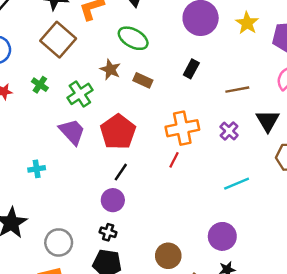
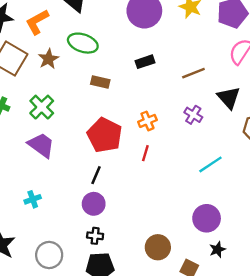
black rectangle: (191, 69) -> (145, 62), turned 54
brown star: (110, 70) -> (48, 59), moved, turned 30
orange cross: (182, 128) -> (147, 121), size x0.6
red pentagon: (118, 132) -> (105, 135), moved
cyan cross: (37, 169) -> (33, 199), moved

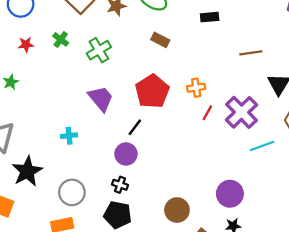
black rectangle: (145, 62) -> (210, 17), moved
purple cross: (193, 115) -> (241, 112), moved, size x1.8
purple trapezoid: (41, 145) -> (101, 98), moved
red line: (145, 153) -> (207, 113), moved
cyan line: (210, 164) -> (262, 146), moved

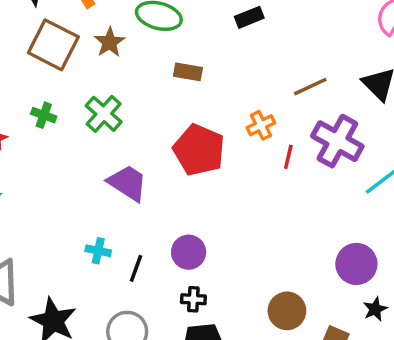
brown line: (251, 53) -> (310, 87), moved
black line: (135, 127) -> (136, 268), moved
cyan cross: (69, 136) -> (98, 251), turned 35

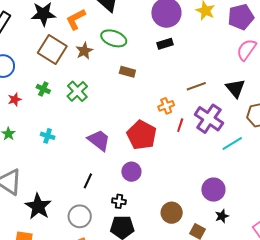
red pentagon: (199, 150) -> (142, 135), moved
purple trapezoid: (128, 183) -> (99, 140), moved
cyan cross: (98, 251) -> (48, 136), moved
purple circle: (189, 252) -> (131, 172), moved

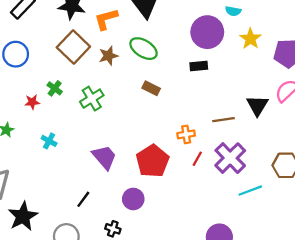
black triangle: (235, 88) -> (257, 105), moved
red star: (15, 99) -> (32, 102), moved

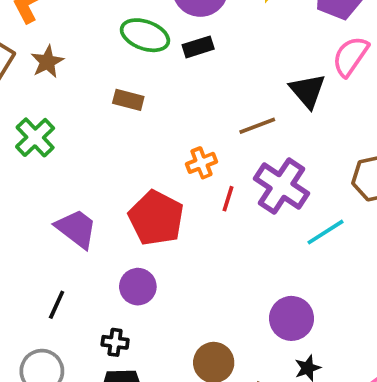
green ellipse: (144, 49) -> (145, 35), moved

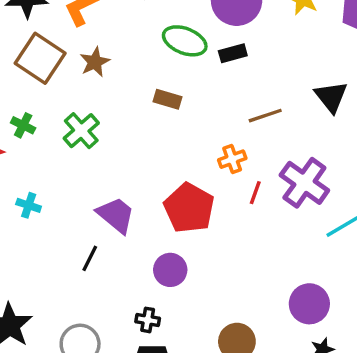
brown line: (257, 126) -> (265, 116), moved
black line: (57, 305) -> (90, 258), moved

